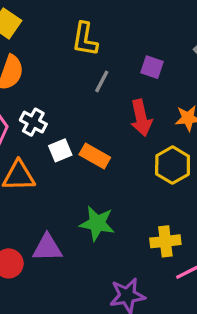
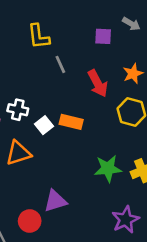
purple square: (152, 67) -> (103, 36), moved
gray line: (102, 81) -> (60, 64), turned -36
green star: (97, 223) -> (108, 169), moved

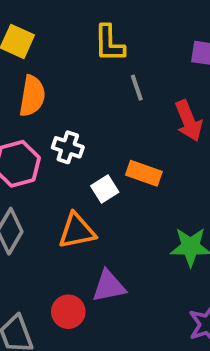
white square: (44, 125) -> (105, 189), moved
orange triangle: (18, 153) -> (77, 231), moved

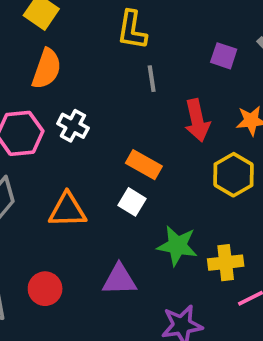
white square: (105, 189) -> (132, 202), moved, turned -36
purple triangle: (109, 286) -> (119, 280), moved

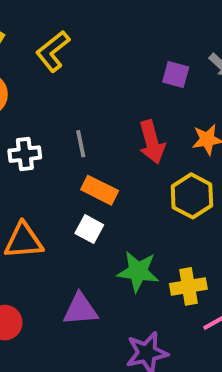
yellow L-shape: (132, 30) -> (53, 51), moved, turned 45
gray line: (152, 79) -> (81, 144), moved
white cross: (73, 126) -> (25, 154), turned -32

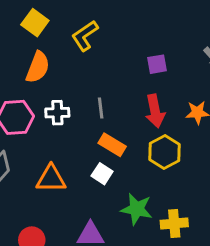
purple square: (176, 74) -> (157, 64), moved, turned -30
yellow hexagon: (192, 196) -> (164, 152), moved

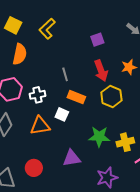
white cross: (57, 113) -> (37, 95), moved
white square: (102, 174) -> (62, 114), moved

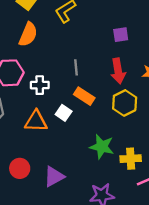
purple triangle: (72, 158) -> (54, 177), moved, turned -30

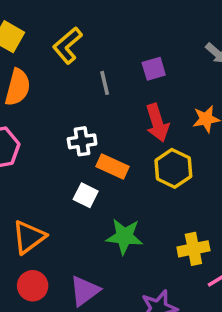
gray line: (76, 67) -> (105, 83), moved
white cross: (40, 85) -> (82, 141), moved
orange triangle: (36, 121) -> (29, 237), moved, turned -30
green star: (102, 147) -> (124, 236), moved

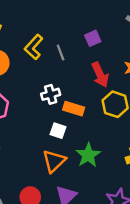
yellow L-shape: (68, 45) -> (34, 47), moved
green star: (124, 236) -> (88, 155), turned -30
orange triangle: (29, 237) -> (54, 161), moved

